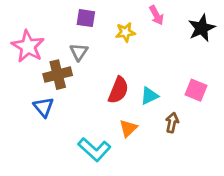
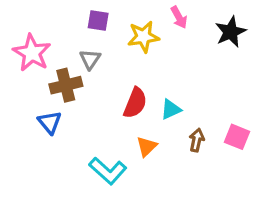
yellow star: (125, 32) -> (143, 37), size x1.4
pink square: (196, 90) -> (237, 137), moved

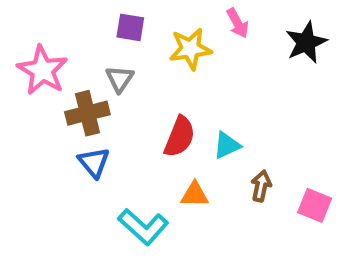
blue triangle: (50, 122) -> (94, 162), moved
pink square: (237, 137) -> (315, 205), moved
orange triangle: (147, 147) -> (195, 195), turned 45

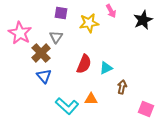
brown cross: (87, 113) -> (41, 53), turned -30
orange triangle: (195, 195) -> (91, 99), moved
pink square: (315, 205) -> (146, 109), moved

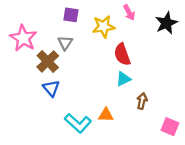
red semicircle: (84, 64) -> (122, 54), moved, turned 138

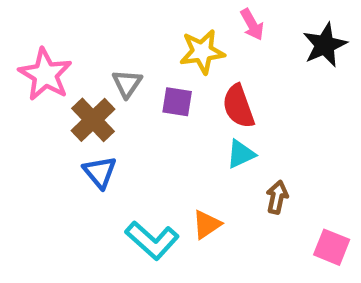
purple square: (71, 15) -> (177, 102), moved
orange triangle: (106, 115) -> (207, 224), turned -35

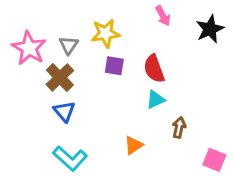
yellow star: (202, 52) -> (105, 33), moved
gray triangle: (127, 84) -> (69, 45), moved
cyan L-shape: (152, 240) -> (70, 158), moved

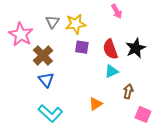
black star: (210, 29) -> (136, 48), moved
gray triangle: (69, 45) -> (52, 22), moved
pink square: (214, 160) -> (143, 114), moved

